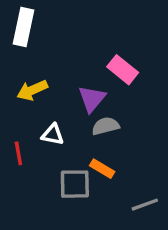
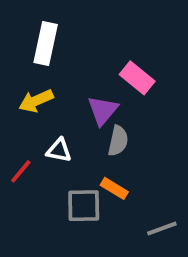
white rectangle: (24, 27) -> (46, 44), moved
gray semicircle: (106, 126) -> (118, 141), turned 116
red line: (18, 153) -> (21, 171), turned 50

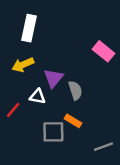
pink rectangle: (137, 78) -> (104, 51), moved
purple triangle: (103, 110) -> (53, 78), moved
gray semicircle: (118, 141) -> (75, 90), turned -30

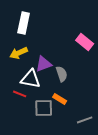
purple triangle: (53, 78) -> (44, 64), turned 30
white triangle: (38, 96) -> (31, 79), size x1.5
red line: (13, 110) -> (20, 94), moved, turned 72

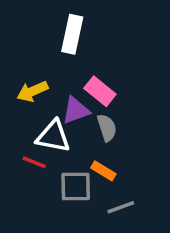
white rectangle: (24, 23) -> (72, 34), moved
pink rectangle: (85, 42) -> (100, 91), moved
gray line: (85, 120) -> (121, 207), moved

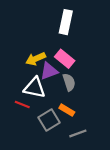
white rectangle: (72, 34) -> (66, 22), moved
yellow arrow: (32, 91) -> (36, 59), moved
gray square: (76, 187) -> (49, 120), turned -30

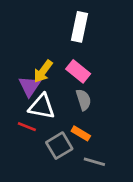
yellow arrow: (36, 59) -> (43, 71), turned -30
purple triangle: (49, 71) -> (30, 86), moved, turned -36
gray line: (78, 133) -> (94, 162), turned 36

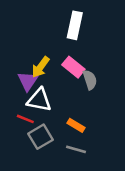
gray semicircle: (84, 100) -> (90, 80), moved
gray square: (59, 146) -> (40, 137), moved
gray line: (94, 162) -> (76, 149), moved

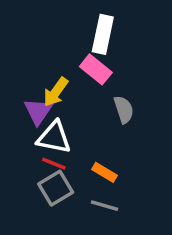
pink rectangle: (73, 67) -> (96, 69), moved
red line: (25, 119) -> (54, 164), moved

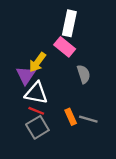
orange rectangle: (105, 172) -> (71, 117), turned 35
gray line: (105, 206) -> (88, 119), moved

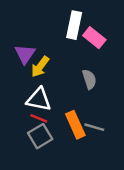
pink rectangle: (65, 47) -> (94, 38), moved
purple triangle: (26, 75) -> (25, 54), moved
orange rectangle: (71, 117) -> (75, 125), size x1.5

